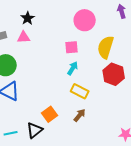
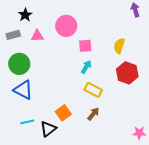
black star: (28, 18) -> (25, 15), moved
pink circle: (85, 20) -> (66, 26), moved
yellow semicircle: (106, 47) -> (119, 46), size x0.7
cyan line: (11, 133) -> (27, 122), moved

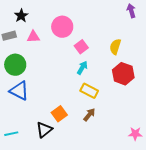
pink square: (85, 46) -> (81, 47), turned -32
cyan line: (27, 122) -> (11, 134), moved

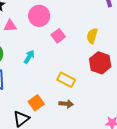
cyan arrow: (82, 68) -> (29, 57), moved
brown arrow: (89, 115) -> (66, 104), turned 56

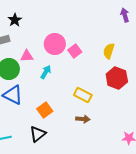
pink circle: (39, 16) -> (55, 44), moved
pink triangle: (10, 26) -> (27, 56), moved
orange square: (36, 103) -> (45, 110), moved

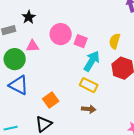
black star: (15, 20) -> (29, 17), moved
pink square: (75, 51) -> (81, 41), turned -32
cyan arrow: (46, 72) -> (92, 61), moved, size x1.5

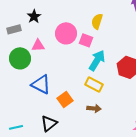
yellow semicircle: (115, 41) -> (97, 21), moved
blue triangle: (19, 85) -> (41, 84), moved
orange square: (51, 100) -> (65, 99), moved

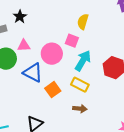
pink circle: (66, 33) -> (52, 54), moved
blue triangle: (41, 84) -> (33, 73), moved
orange square: (65, 99) -> (53, 90), moved

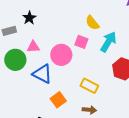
yellow semicircle: (83, 22) -> (92, 23), turned -56
cyan arrow: (83, 61) -> (108, 42), moved
orange square: (53, 90) -> (58, 100), moved

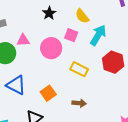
black star: (29, 18) -> (49, 13), moved
blue triangle: (42, 74) -> (16, 85), moved
yellow rectangle: (89, 86) -> (79, 69), moved

